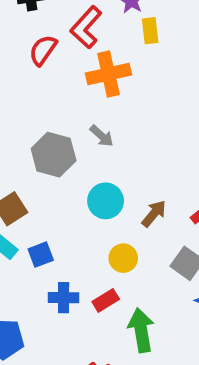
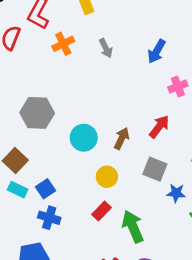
orange cross: (109, 74) -> (63, 44), size x0.7
gray arrow: (102, 136) -> (106, 48), moved, turned 36
blue cross: (64, 298) -> (49, 218), moved, turned 30

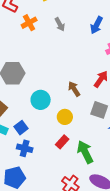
cyan circle: (84, 138) -> (41, 100), moved
brown arrow: (122, 138) -> (74, 89), turned -56

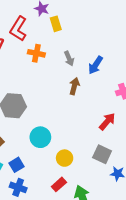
orange cross: (29, 23) -> (36, 53), turned 35
blue arrow: (97, 25) -> (95, 65), moved
brown arrow: (74, 89) -> (74, 86), moved, turned 42

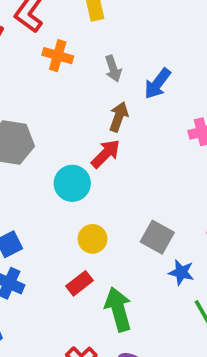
red arrow: (107, 121) -> (106, 154), moved
cyan circle: (40, 137) -> (72, 183), moved

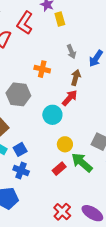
orange cross: (58, 56) -> (42, 69), moved
green arrow: (118, 309) -> (82, 163), moved, turned -30

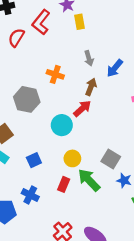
blue square: (20, 149) -> (34, 160), moved
red rectangle: (59, 169) -> (64, 184), turned -32
blue cross: (21, 171) -> (30, 195), moved

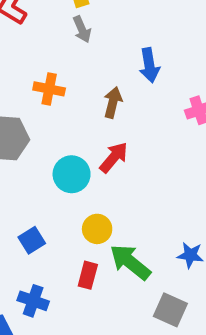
gray arrow: (89, 58) -> (82, 29), moved
blue arrow: (115, 68) -> (149, 65), turned -42
red arrow: (82, 108) -> (114, 157), moved
gray square: (111, 159) -> (170, 310), moved

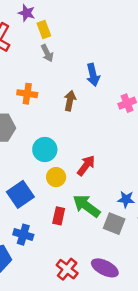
red arrow: (114, 157) -> (86, 165), moved
yellow circle: (97, 229) -> (56, 177), moved
blue square: (32, 240) -> (20, 194), size x1.5
gray square: (170, 310) -> (114, 224), moved

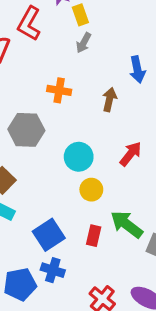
gray arrow: (47, 53) -> (84, 43), turned 54
red arrow: (86, 165) -> (131, 154), moved
blue square: (20, 194) -> (49, 235), moved
blue cross: (23, 235) -> (53, 270), moved

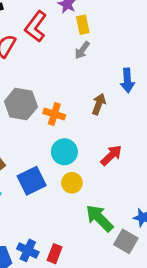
orange cross: (59, 90) -> (54, 114), moved
gray hexagon: (26, 130) -> (21, 104), moved
blue square: (49, 235) -> (32, 181), moved
red rectangle: (94, 236) -> (55, 254), moved

